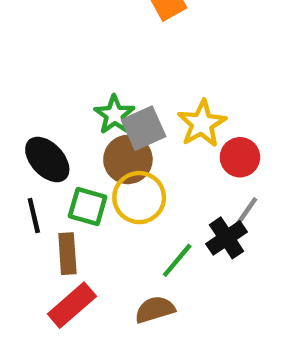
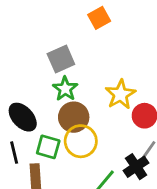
gray square: (144, 128) -> (61, 59), moved

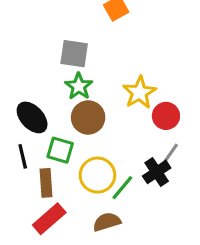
gray square: (61, 59) -> (74, 54), turned 32
yellow circle: (81, 141) -> (97, 175), moved

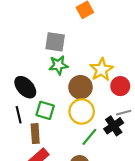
green star: (79, 86) -> (58, 65), turned 30
brown circle: (88, 117) -> (81, 87), moved
gray line: (171, 153) -> (124, 113), turned 40
yellow circle: (97, 175) -> (82, 111), moved

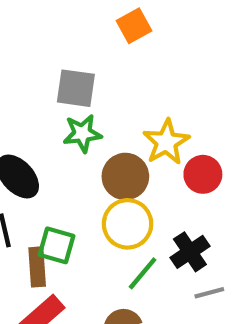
green square: (45, 110) -> (56, 245), moved
gray line: (124, 113) -> (209, 293), moved

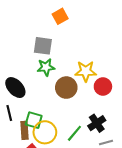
orange square: (134, 26) -> (60, 16), moved
yellow star: (166, 142) -> (86, 71), turned 30
yellow circle: (128, 224) -> (45, 132), moved

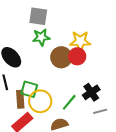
red circle: (103, 87) -> (77, 56), moved

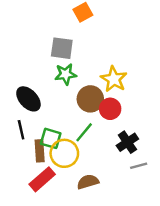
yellow star: (80, 41) -> (114, 79), turned 30
red circle: (77, 56) -> (110, 109), moved
green line: (69, 102) -> (84, 132), moved

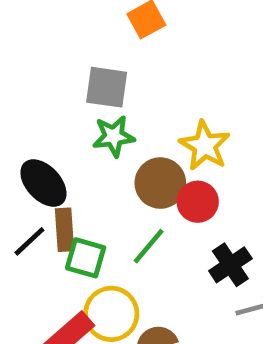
black line: (21, 130) -> (29, 241), turned 60
brown rectangle: (40, 151) -> (65, 230), moved
yellow circle: (64, 153) -> (111, 314), moved

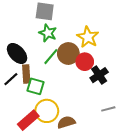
green star: (114, 136) -> (48, 33), turned 30
green line: (149, 246) -> (51, 57), moved
black cross: (230, 265) -> (99, 75), moved

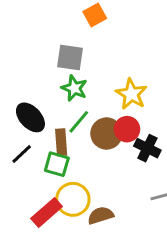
brown circle: (68, 54) -> (107, 134), moved
brown rectangle: (26, 74) -> (61, 142), moved
black cross: (99, 75) -> (147, 148), turned -30

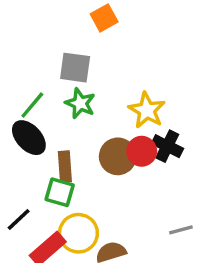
green line: (79, 122) -> (32, 105), moved
black cross: (147, 148) -> (167, 146), moved
black line: (22, 154) -> (19, 220), moved

